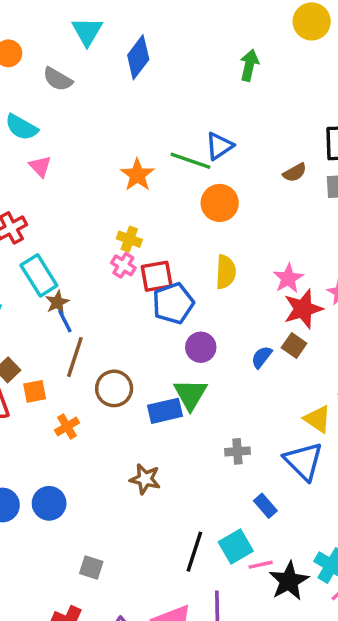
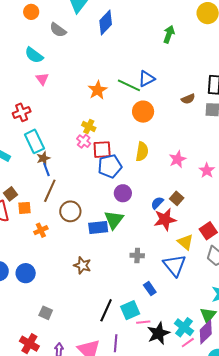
red star: (303, 309) -> (165, 219), moved

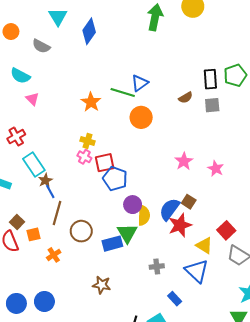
green arrow: (169, 34) -> (155, 17), moved, size x1.4
yellow semicircle: (142, 152) -> (144, 215), moved
blue pentagon: (110, 166) -> (115, 179), turned -30
blue semicircle: (157, 203) -> (169, 209), size x1.6

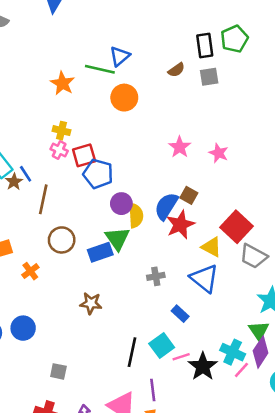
blue line: (50, 192) -> (26, 174), moved
brown line: (57, 213) -> (43, 199), moved
red square: (226, 230) -> (237, 227), size x1.4

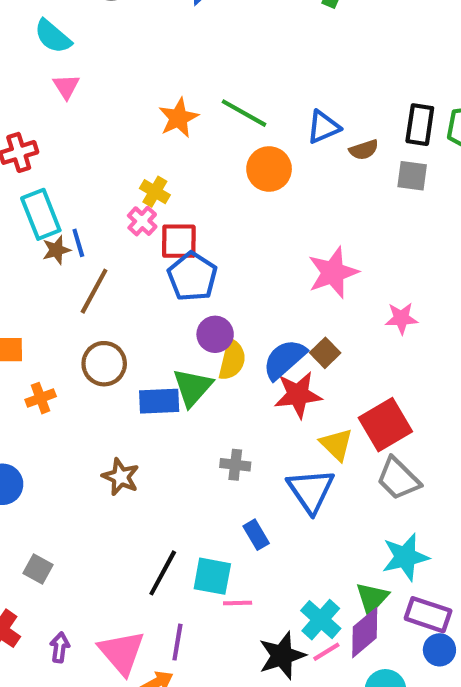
blue triangle: (120, 56) -> (323, 127), moved
pink star: (180, 147) -> (333, 273), size x1.4
pink star: (219, 153) -> (401, 318), moved, turned 30
cyan square: (162, 345) -> (212, 576), turned 30
black star: (203, 366) -> (282, 656), moved

